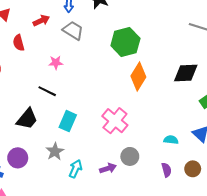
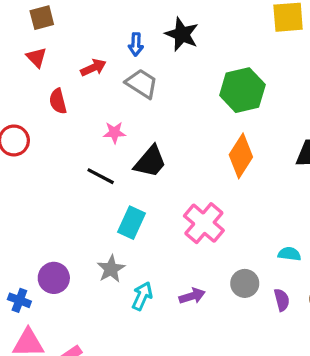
green hexagon: (125, 42) -> (242, 90), moved
black trapezoid: (27, 119) -> (150, 162), moved
gray circle: (130, 156) -> (245, 283), moved

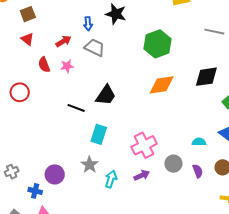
pink star: (114, 132) -> (67, 66), moved
orange diamond: (241, 156) -> (162, 85), turned 56
pink cross: (204, 223) -> (144, 145), moved, turned 30

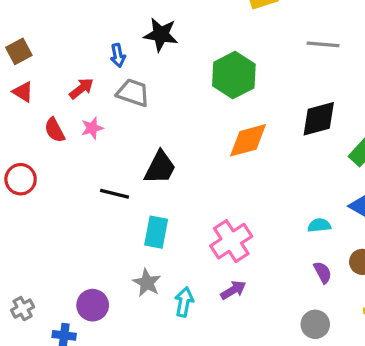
gray circle: (173, 164) -> (315, 324), moved

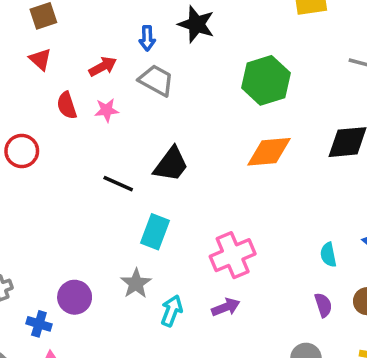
cyan semicircle: (319, 225) -> (328, 255), turned -105

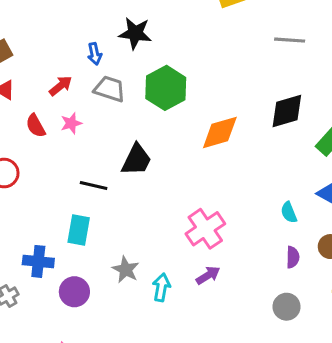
green hexagon: (266, 80) -> (166, 88), moved
cyan rectangle: (155, 232) -> (79, 230), moved
purple semicircle: (323, 305) -> (293, 257), turned 30
blue cross: (39, 324) -> (38, 261), moved, size x1.4

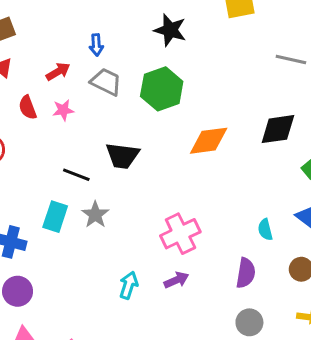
black star: (135, 33) -> (170, 30), moved
black trapezoid: (136, 160) -> (122, 156), turned 63
purple semicircle: (293, 257) -> (246, 273), moved, size x1.4
gray star: (126, 270) -> (95, 215), moved
purple circle: (74, 292) -> (18, 291), moved

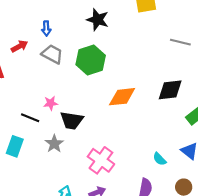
pink star: (63, 110) -> (51, 103), moved
black trapezoid: (122, 156) -> (72, 120), moved
gray star: (95, 215) -> (54, 144), moved
cyan semicircle: (265, 230) -> (160, 159), turned -32
pink cross: (180, 234) -> (101, 160), turned -30

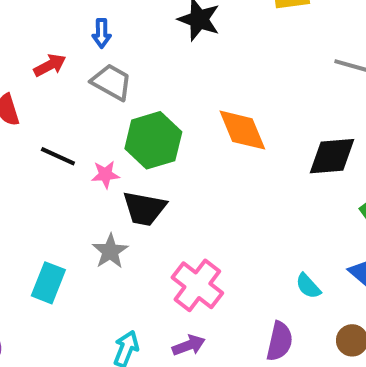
green hexagon: (91, 60) -> (153, 140), moved
orange diamond: (122, 97) -> (242, 130), moved, turned 72
black line: (30, 118) -> (58, 156), moved
cyan rectangle: (15, 146) -> (48, 283), moved

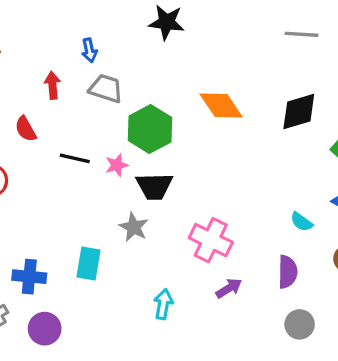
red arrow: (50, 65) -> (52, 85), turned -56
purple arrow: (189, 345) -> (229, 288), moved

